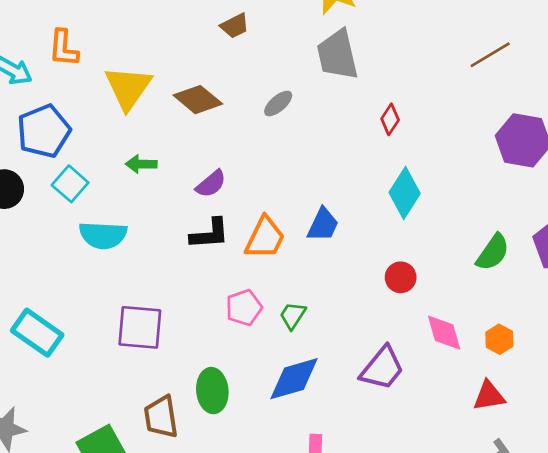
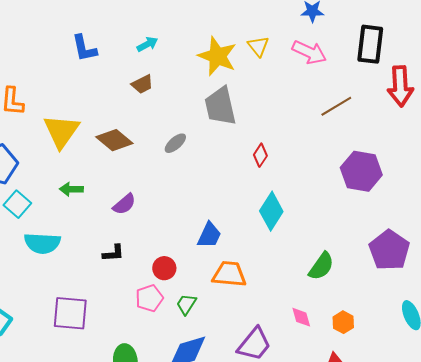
black L-shape: (210, 234) -> (113, 253), moved, size x0.7
orange trapezoid: (265, 238) -> (229, 274), moved, turned -111
green semicircle: (493, 252) -> (321, 266), moved
red circle: (401, 277) -> (164, 268), moved
pink diamond: (444, 333) -> (301, 317), size x0.7

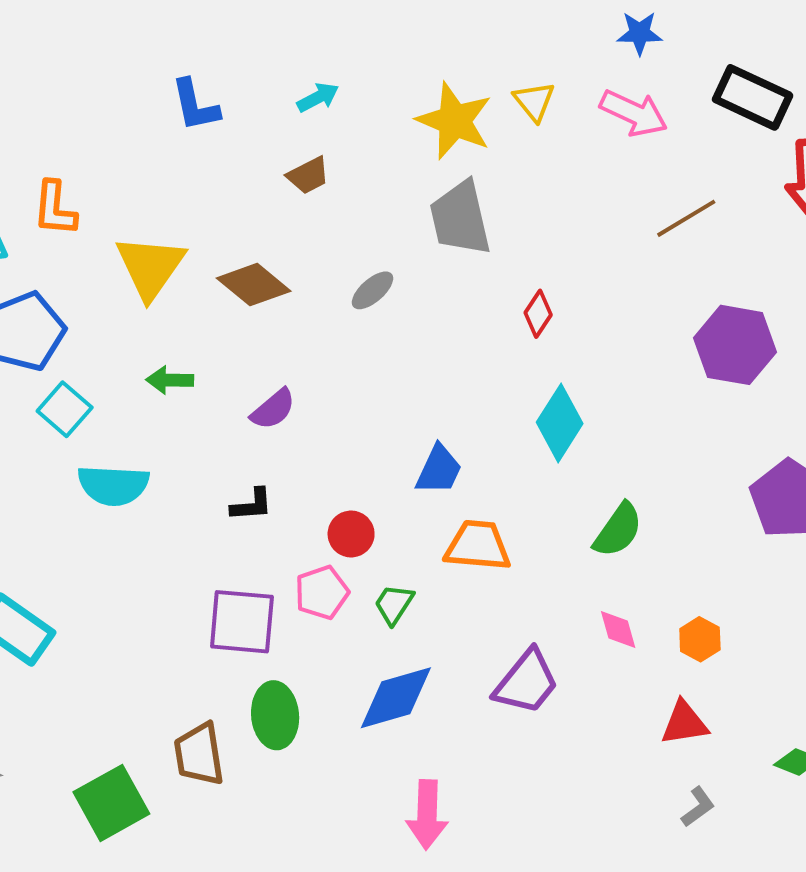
black rectangle: (370, 44) -> (753, 97), turned -72
green semicircle: (321, 266) -> (618, 530), moved
purple square: (70, 313) -> (242, 622), moved

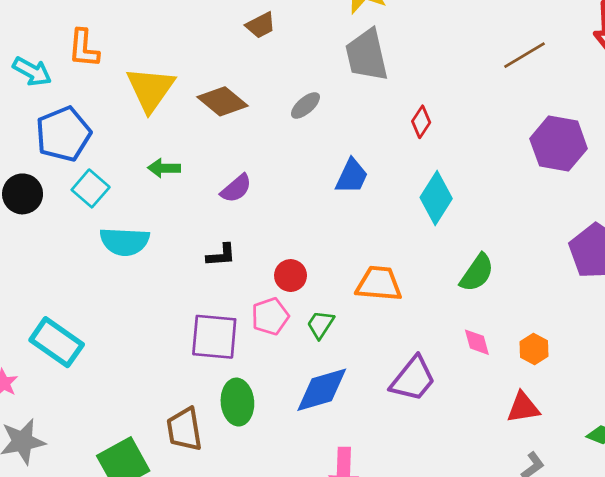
blue trapezoid: (439, 470) -> (352, 176), moved

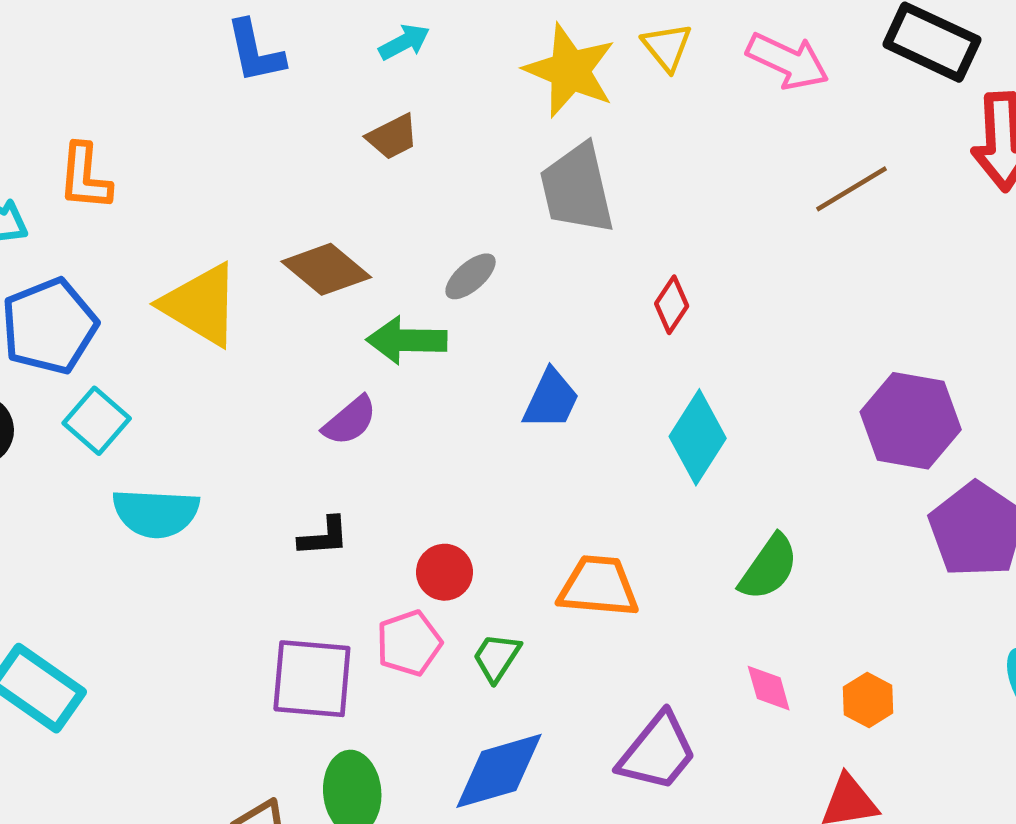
yellow triangle: (150, 89) -> (201, 305), moved, turned -34
purple hexagon: (559, 144) -> (911, 421), moved
green arrow: (164, 168) -> (407, 340), moved, size x1.4

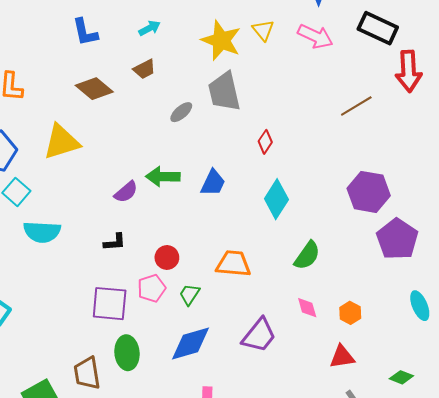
brown line: (852, 189) -> (356, 106), moved
brown diamond: (326, 269) -> (94, 89), moved
gray ellipse: (471, 276) -> (181, 112), moved
yellow triangle: (201, 305) -> (61, 142), turned -48
green arrow: (407, 340) -> (163, 177), moved

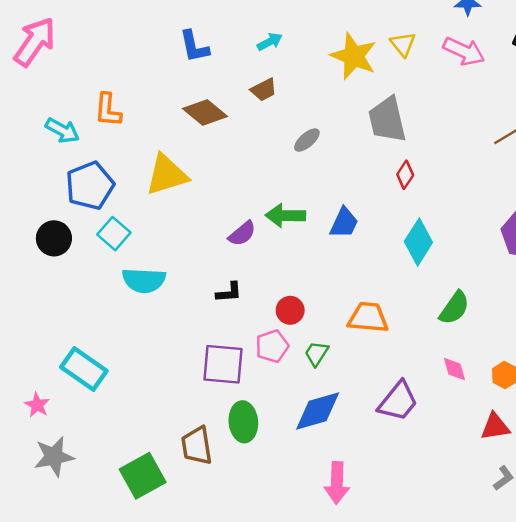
gray trapezoid: (224, 92) -> (387, 120), moved

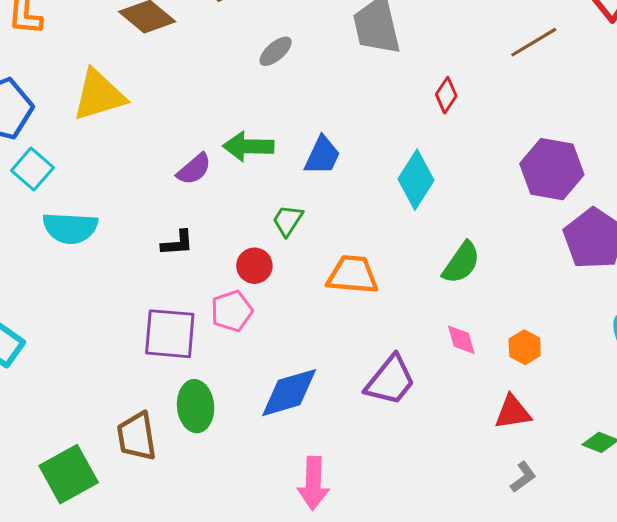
red diamond: (405, 175) -> (446, 95), moved
green trapezoid: (317, 353) -> (288, 220), moved

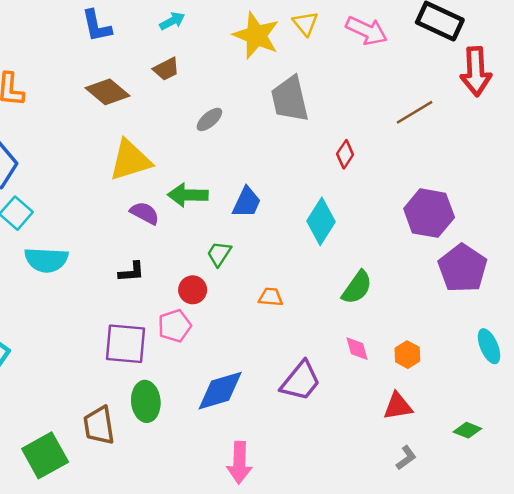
yellow triangle: (99, 95) -> (130, 160), moved
purple semicircle: (194, 169) -> (145, 213), turned -112
orange trapezoid: (353, 275) -> (271, 297), size x0.6

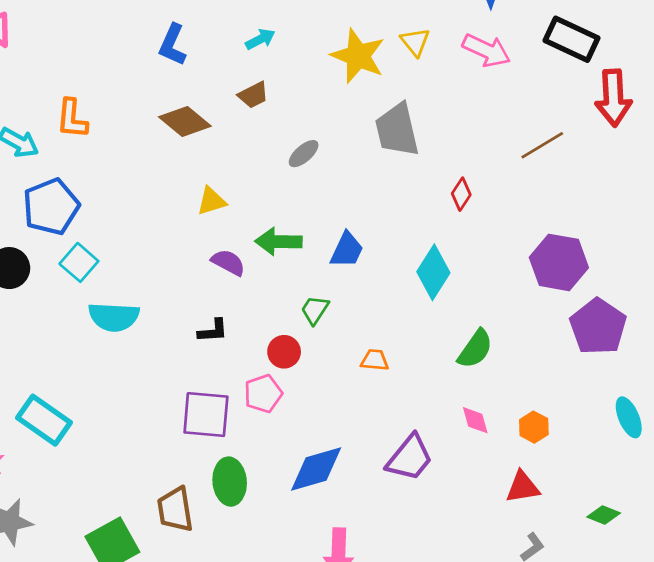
blue L-shape: (97, 26) -> (172, 45), turned 36
yellow triangle: (130, 160) -> (211, 201), size x0.6

